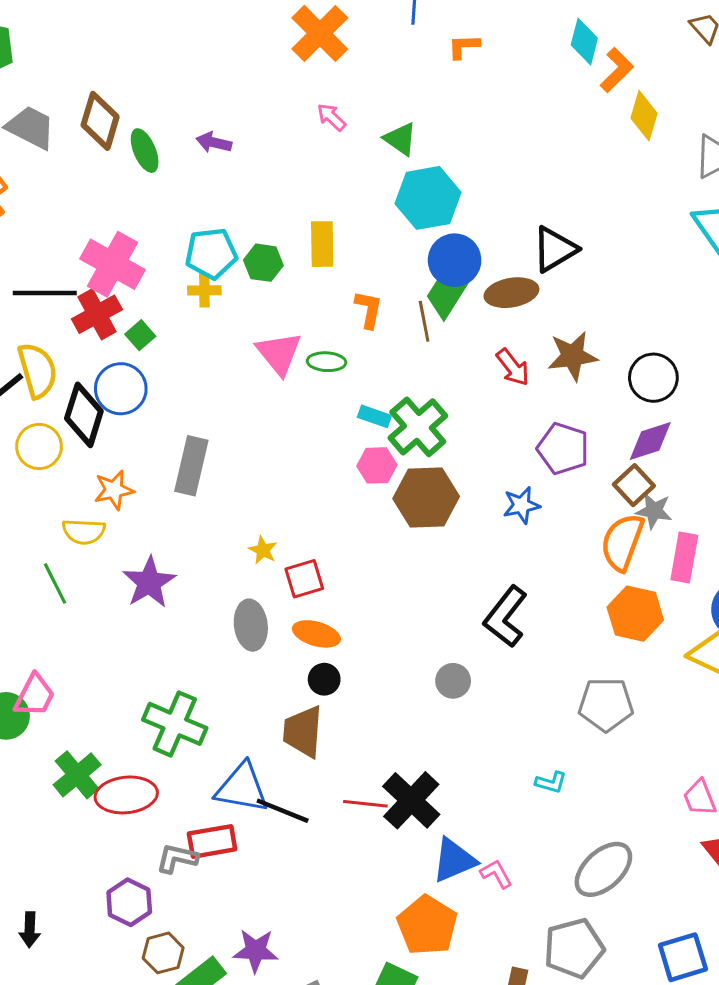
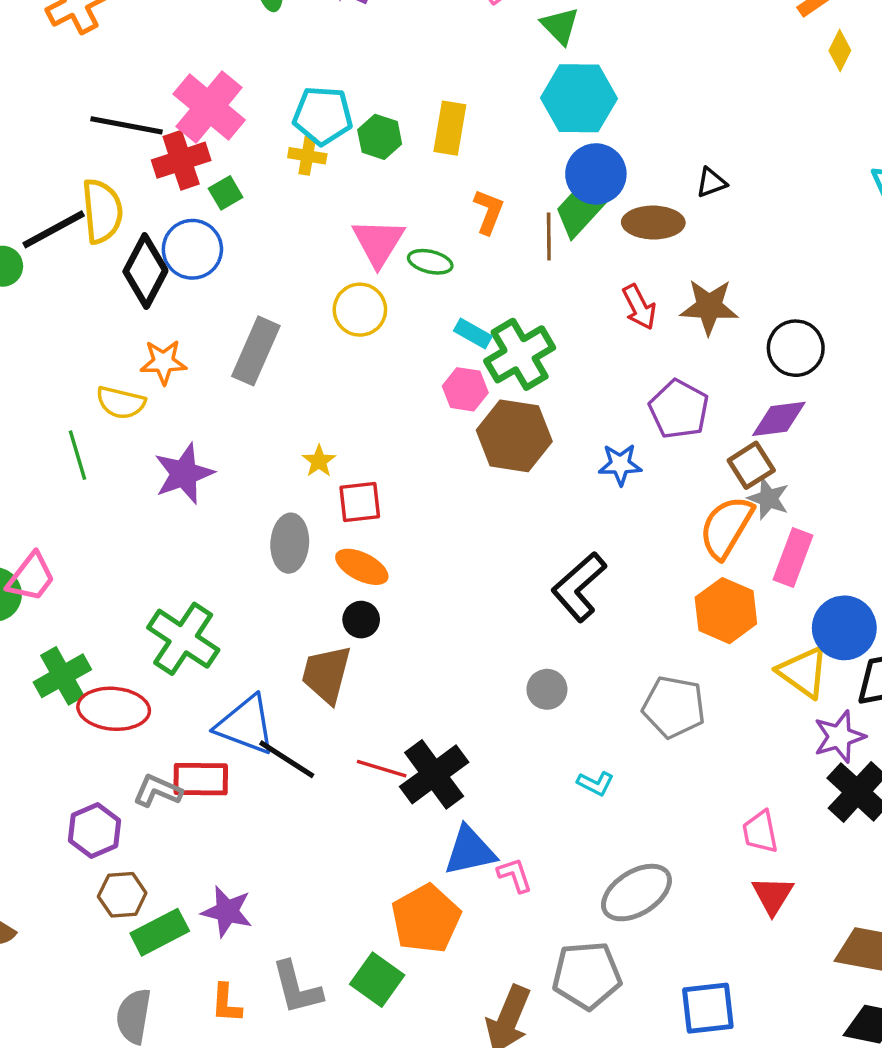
yellow diamond: (644, 116) -> (840, 51), size x0.7
black triangle: (555, 249) -> (711, 183), size x0.6
yellow circle: (39, 446) -> (360, 310), moved
gray circle: (453, 681) -> (547, 689), moved

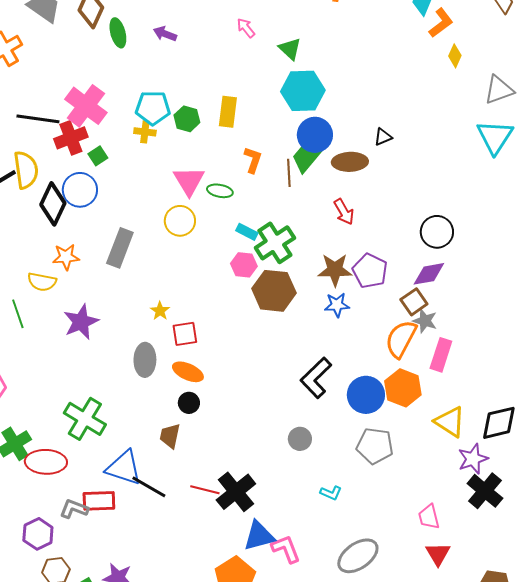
brown star: (709, 307) -> (335, 270), moved
blue circle: (844, 628) -> (366, 395), moved
brown trapezoid: (326, 674) -> (170, 436), size x0.7
pink L-shape: (515, 875) -> (286, 549), size x1.4

